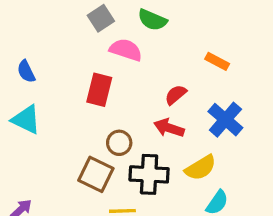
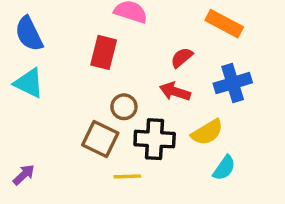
orange rectangle: (217, 61) -> (224, 24), size x1.5
blue semicircle: (26, 71) -> (29, 34), size x1.5
blue cross: (225, 120) -> (233, 83), turned 32

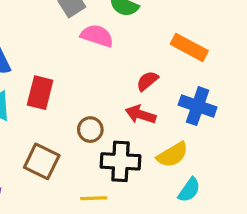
red rectangle: (104, 52) -> (40, 93), moved
blue cross: (233, 83) -> (198, 106), turned 36
brown square: (100, 139) -> (42, 161), moved

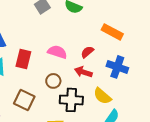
pink semicircle: (97, 36) -> (57, 52), moved
yellow semicircle: (172, 155) -> (102, 96), turned 72

